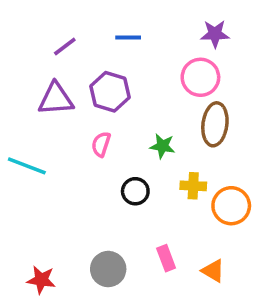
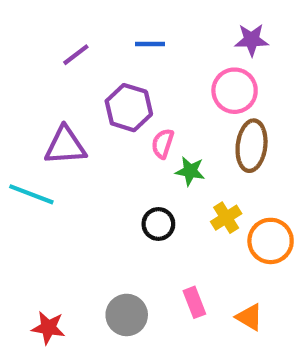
purple triangle: (56, 99) -> (65, 146), moved
pink semicircle: (101, 144) -> (163, 144), moved
yellow cross: (193, 186) -> (226, 218), turned -35

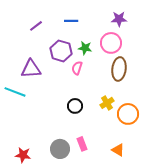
green star: (190, 171) -> (85, 48), moved
pink rectangle: (194, 302) -> (82, 144), moved

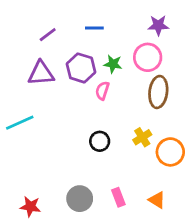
purple triangle: (31, 69) -> (41, 73), moved
cyan line: (15, 92) -> (20, 123), turned -45
pink rectangle: (82, 144) -> (118, 197), moved

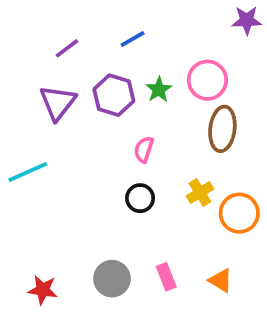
purple star: (158, 25) -> (247, 20), moved
blue line: (94, 28) -> (133, 39), turned -30
green star: (113, 64) -> (159, 90), turned 30
purple triangle: (41, 73) -> (58, 103), turned -48
pink semicircle: (102, 91) -> (144, 149), moved

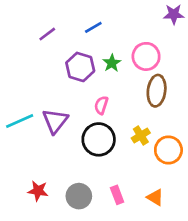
purple triangle: (58, 103) -> (55, 121), moved
black circle: (140, 198) -> (99, 139), size x1.6
red star: (43, 290) -> (38, 191), moved

